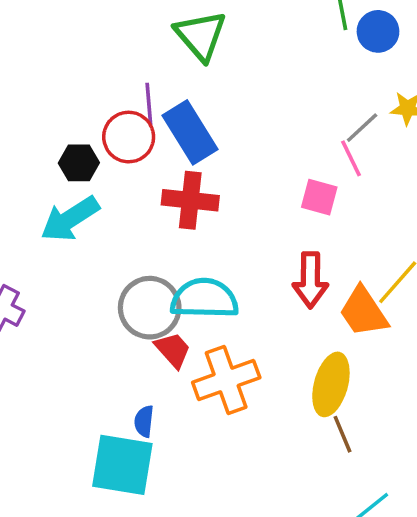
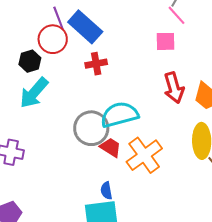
red cross: (190, 200) -> (96, 64), size x0.7

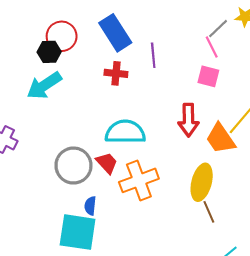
purple line: (58, 18) -> (153, 55), moved
red circle: (53, 39) -> (62, 36), moved
pink square: (165, 41) -> (208, 76), moved
gray circle: (91, 128) -> (73, 166), moved

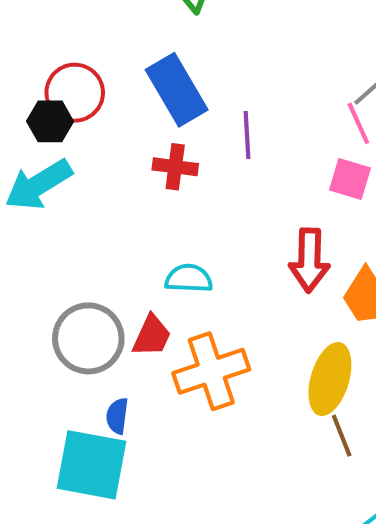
cyan semicircle: (125, 132) -> (189, 278), size x0.6
red trapezoid: (107, 163) -> (152, 336), turned 65

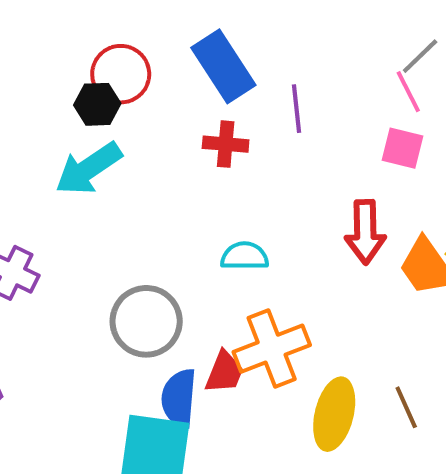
red trapezoid: (152, 336) -> (224, 372), moved
yellow ellipse: (330, 379) -> (334, 414), moved
blue semicircle: (117, 416) -> (179, 398), size x1.6

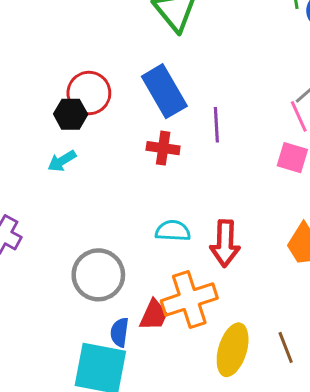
cyan arrow: (89, 169) -> (62, 161), size x0.6
red arrow: (365, 232) -> (225, 243), moved
blue semicircle: (179, 398) -> (120, 332), size x0.7

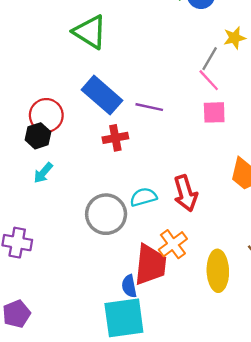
purple line: (216, 125) -> (149, 107), turned -56
gray circle: (98, 275) -> (106, 214), moved
orange cross: (189, 299) -> (173, 244), size x0.7
red trapezoid: (154, 315) -> (150, 265), size x1.6

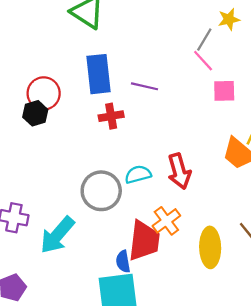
blue rectangle: (102, 95) -> (99, 74), turned 42
pink square: (214, 112) -> (224, 91), moved
cyan arrow: (43, 173) -> (57, 235), moved, size x1.8

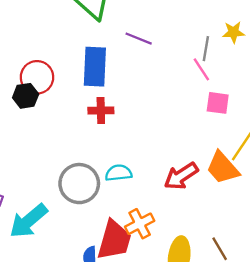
gray line: (204, 40) -> (206, 49), turned -30
purple line: (145, 86) -> (139, 39), moved
red arrow: (179, 171) -> (181, 176), moved, turned 64

